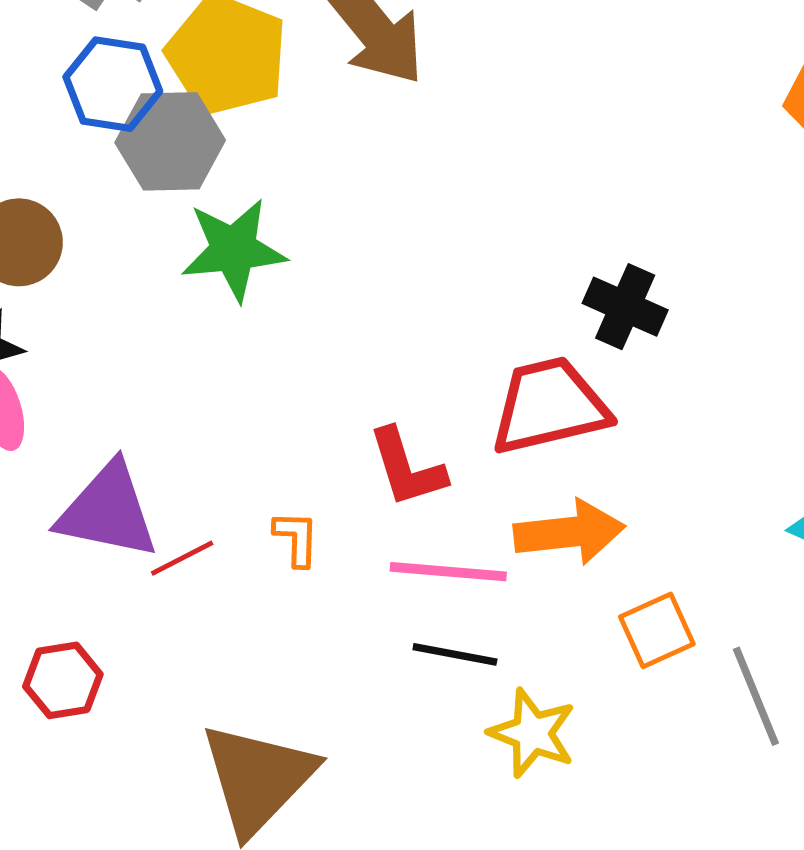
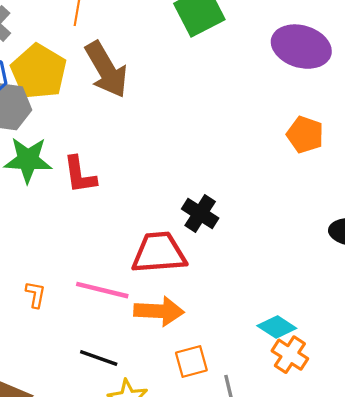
red L-shape: (407, 468) -> (80, 175), moved
pink line: (448, 572) -> (102, 290), moved

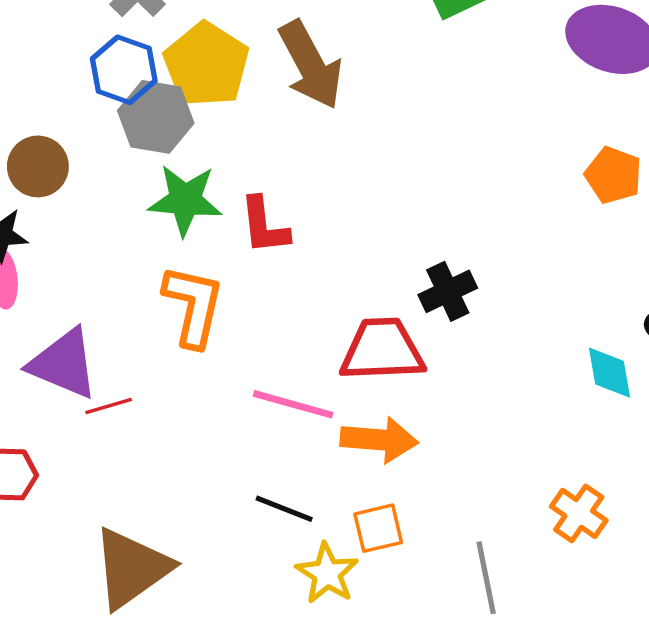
black cross: (200, 214) -> (448, 291), turned 30
orange L-shape: (35, 294) -> (193, 306), moved, size x2.0
cyan diamond: (277, 327) -> (610, 373), moved, turned 45
orange square: (191, 362) -> (378, 528), moved

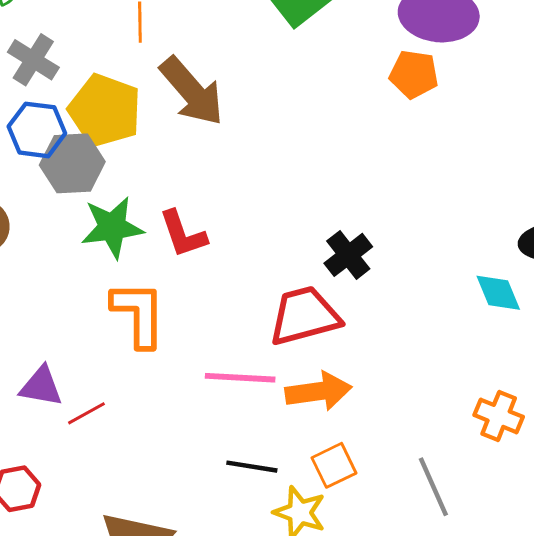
orange pentagon: (613, 175) -> (414, 74), moved
purple triangle: (64, 364) -> (41, 386), size x0.7

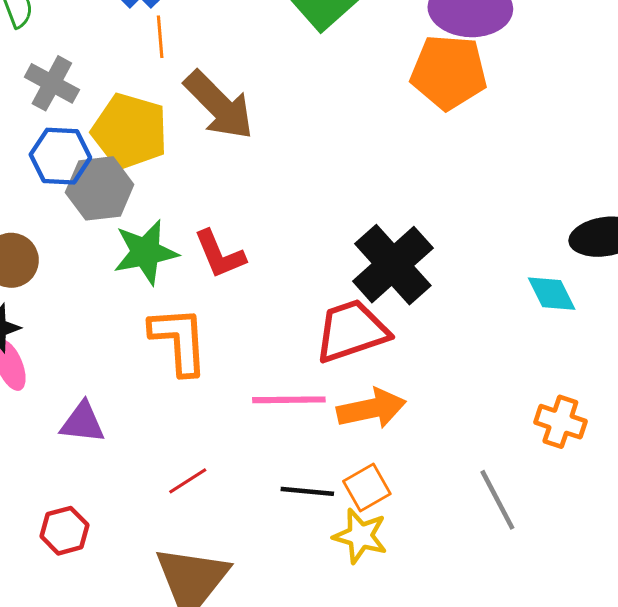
orange pentagon: (414, 74) -> (449, 72), size x1.5
black cross: (348, 255) -> (393, 265), size x1.6
red line: (86, 413) -> (188, 481), moved
orange square: (334, 465) -> (367, 487), moved

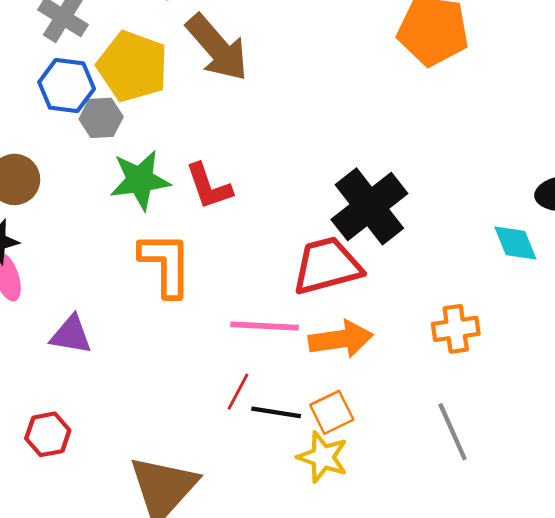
gray hexagon: (100, 188) -> (101, 118), size x0.7
orange cross: (560, 422) -> (456, 329), moved, turned -30
red line: (188, 481) -> (238, 392), moved, turned -33

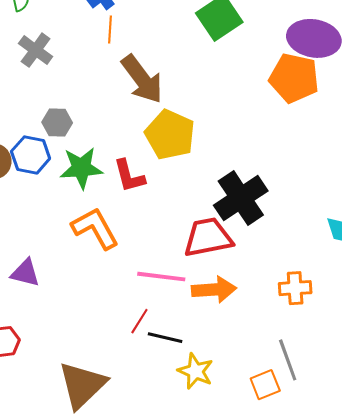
yellow pentagon: (133, 66) -> (170, 135), moved
blue hexagon: (67, 85) -> (31, 155), moved
orange L-shape: (166, 264) -> (95, 228), turned -33
orange square: (332, 412) -> (265, 385), moved

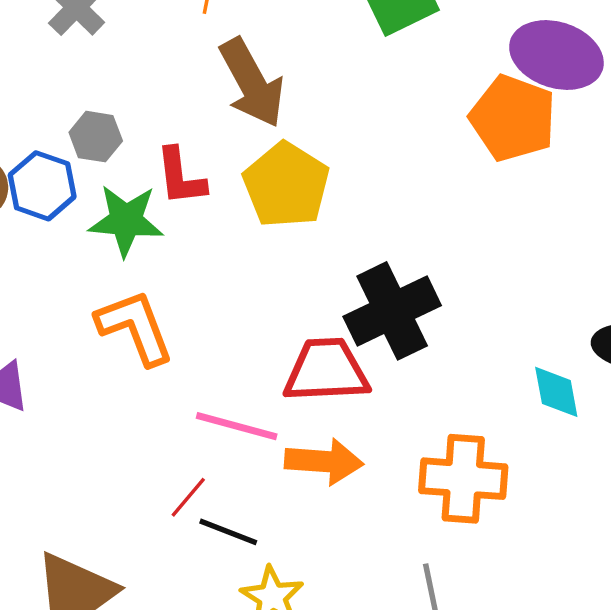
red L-shape: (129, 176) -> (180, 177), moved
orange cross: (295, 288) -> (463, 479), size x1.5

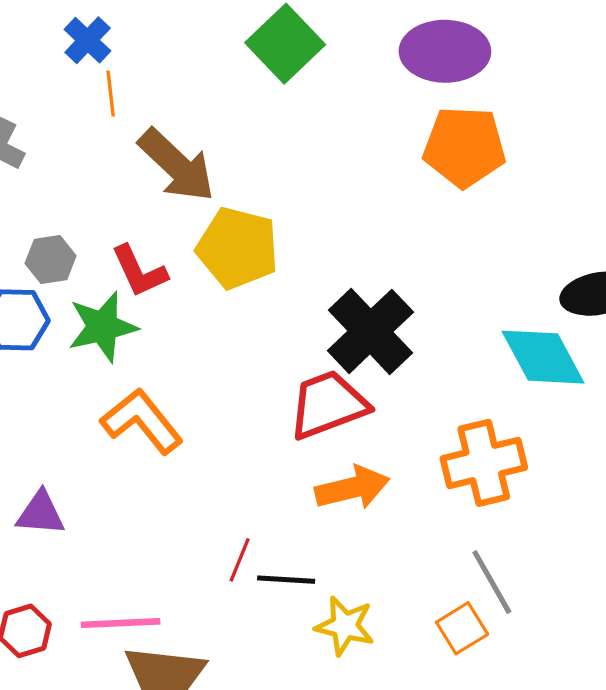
orange pentagon: (513, 118) -> (464, 147), moved
cyan diamond: (556, 392) -> (543, 357), size x1.6
pink line: (237, 426) -> (121, 623), moved

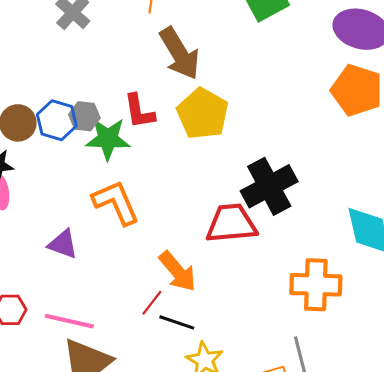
gray hexagon: (51, 260) -> (84, 116), moved
orange arrow: (352, 488) -> (178, 271), moved, turned 48
purple triangle: (41, 513) -> (63, 244), moved

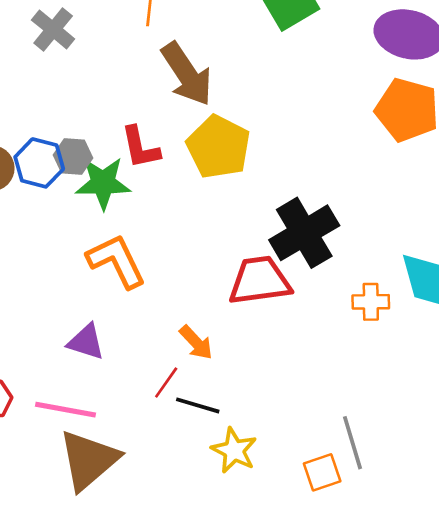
purple triangle: (63, 244) -> (86, 342), moved
orange arrow: (178, 271) -> (196, 343), size x0.7
orange cross: (316, 285) -> (371, 302), moved, size x0.6

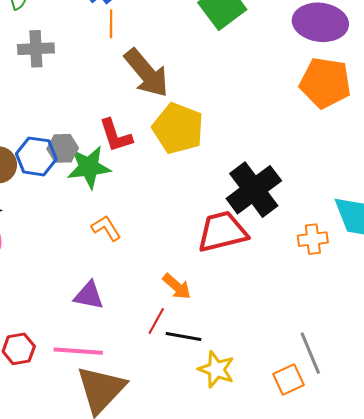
gray cross: (53, 29) -> (36, 49), turned -36
orange L-shape: (116, 261) -> (106, 228), size x0.6

